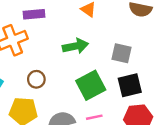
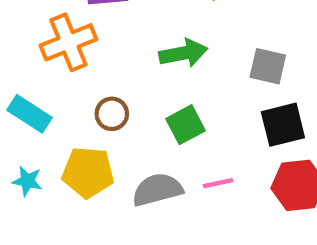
green square: (91, 85) -> (185, 125), moved, size x0.7

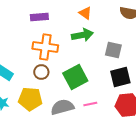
orange cross: (68, 42) -> (45, 47), moved, turned 30
green arrow: (183, 53) -> (82, 35), moved
green square: (185, 125) -> (75, 77), size x1.4

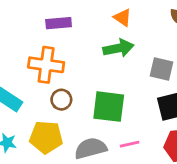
orange cross: (45, 47) -> (46, 65), moved
green square: (75, 77) -> (109, 107), turned 35

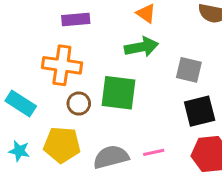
green square: (109, 107) -> (119, 93), moved

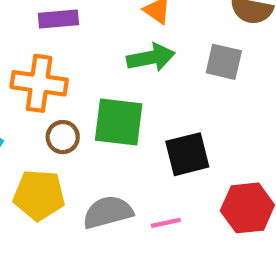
gray square: (189, 70) -> (224, 62), moved
black square: (200, 111) -> (187, 154), moved
pink line: (154, 152) -> (166, 223), moved

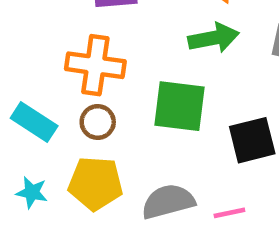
brown circle: (63, 137) -> (98, 122), moved

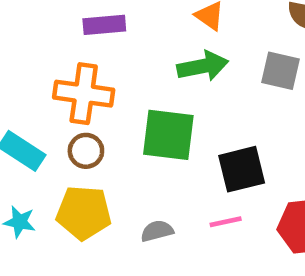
gray semicircle: (168, 202) -> (157, 231), size x0.6
pink line: (229, 213) -> (226, 222), moved

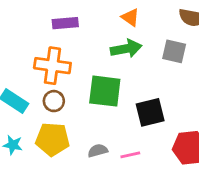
pink line: (226, 222) -> (130, 155), moved

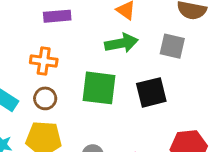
orange cross: (52, 66) -> (44, 61), size x0.7
black square: (150, 112) -> (151, 92), moved

